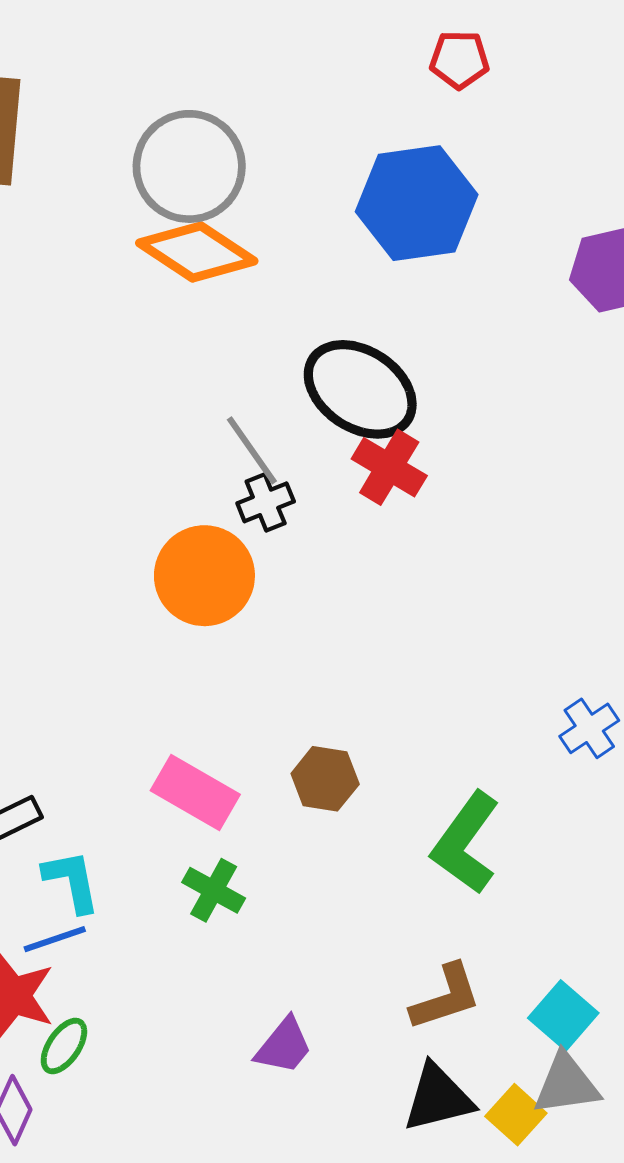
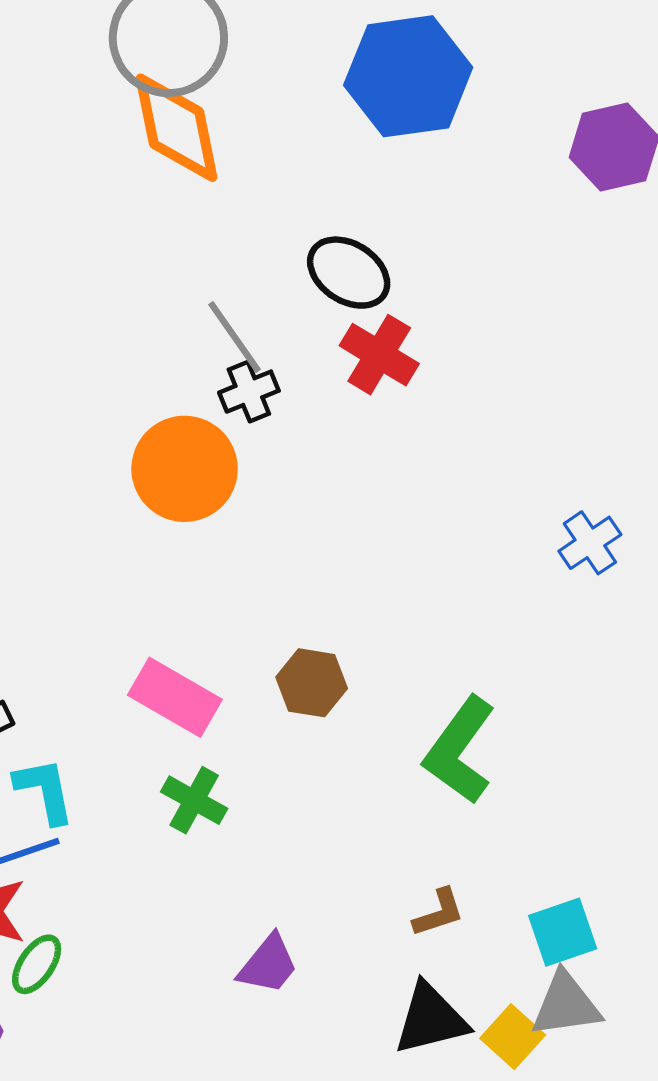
orange diamond: (197, 252) -> (176, 128), turned 45
black ellipse: (360, 389) -> (349, 273), size x0.7
blue cross: (589, 728) -> (590, 543), moved
brown L-shape: (446, 997) -> (439, 913), size x0.7
cyan square: (563, 1015) -> (563, 932), turned 30

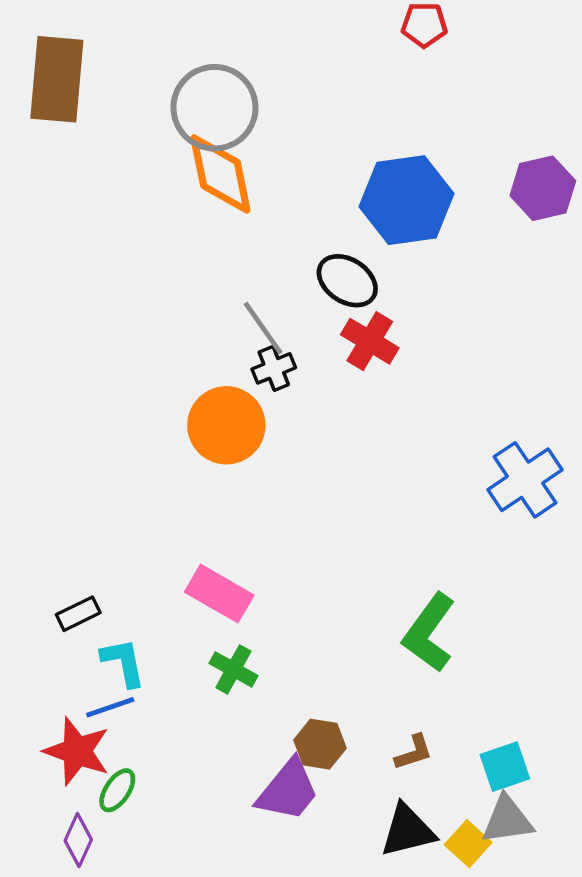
blue hexagon: (408, 76) -> (406, 200), moved
blue cross: (590, 543) -> (525, 480), size x1.6
brown hexagon: (312, 683) -> (320, 744), moved
purple trapezoid: (268, 964) -> (288, 790), size x1.4

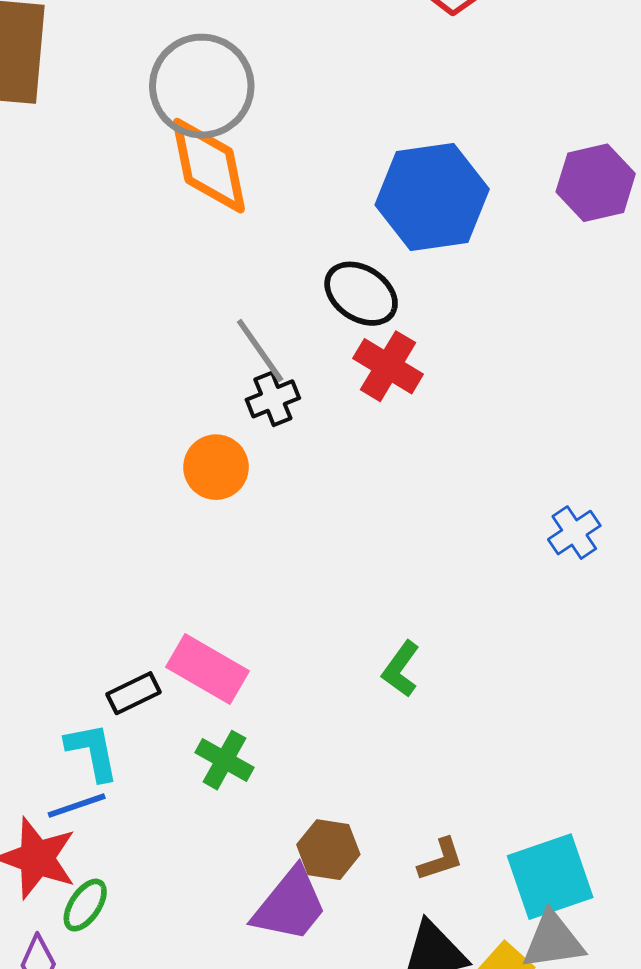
orange circle: (226, 425) -> (216, 467), size x0.7
blue cross: (525, 480) -> (574, 533), size x0.6
black rectangle: (78, 614) -> (134, 693), moved
green L-shape: (429, 633) -> (401, 669), moved, size x0.6
cyan square: (505, 767) -> (550, 877), size x1.4

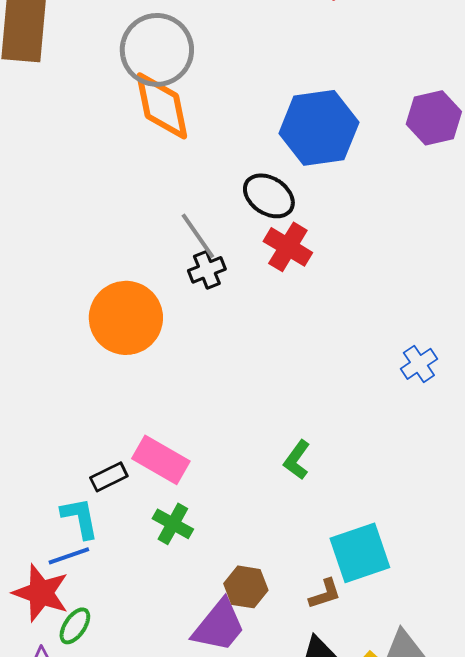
orange circle: (216, 467) -> (126, 318), moved, size x1.6
cyan square: (550, 877) -> (360, 553), moved

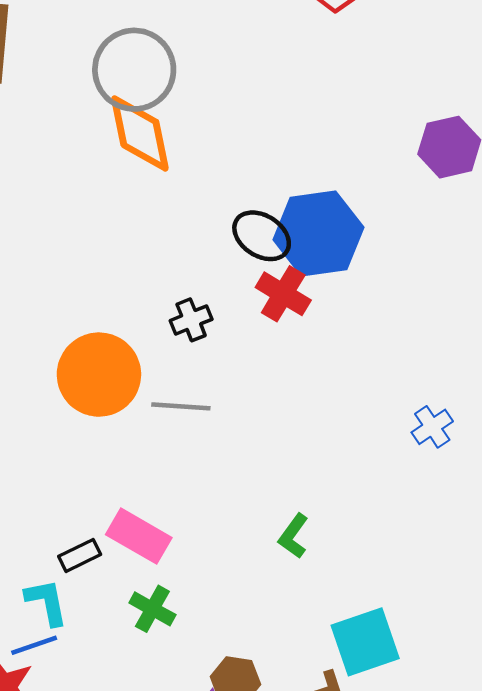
blue hexagon: (319, 128) -> (318, 234), moved
gray line: (198, 236) -> (181, 406), moved, turned -51

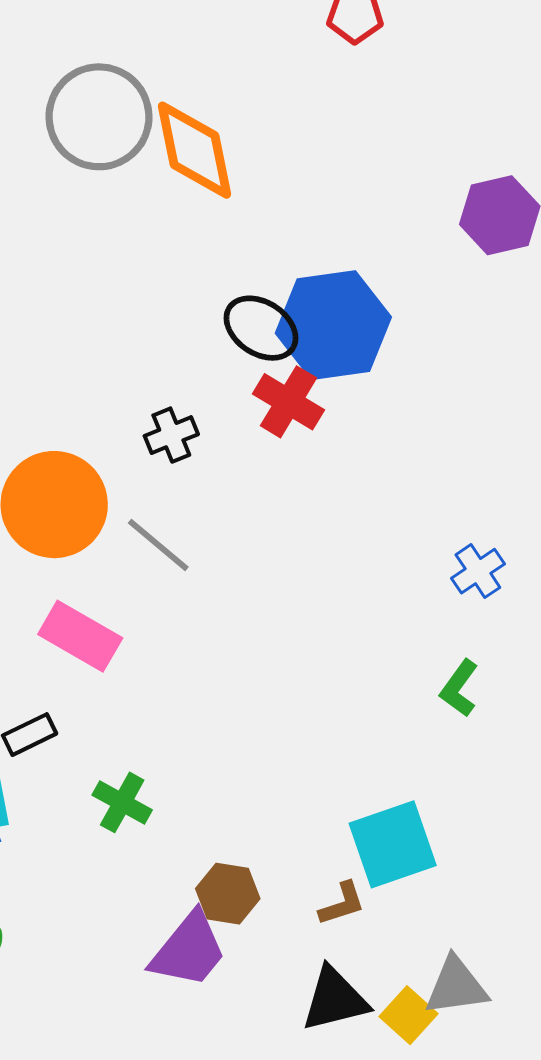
orange diamond: (140, 133) -> (194, 150), moved
gray line: (181, 406) -> (158, 545), turned 36
pink rectangle: (139, 536) -> (80, 636), moved
green L-shape: (293, 536) -> (459, 688), moved

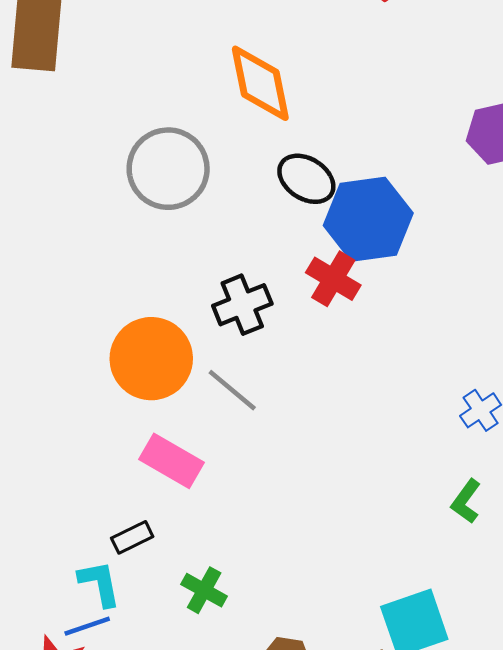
gray circle: (99, 117) -> (168, 169), moved
black ellipse: (261, 328) -> (306, 179), moved
black cross: (171, 435) -> (242, 305), size x1.4

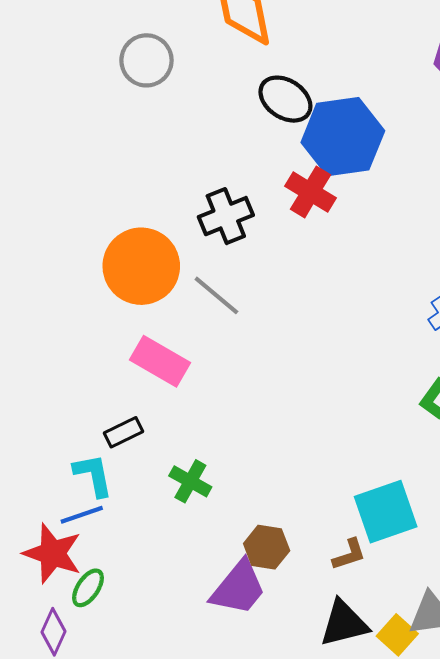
gray circle: (168, 169) -> (146, 60), moved, size x0.7

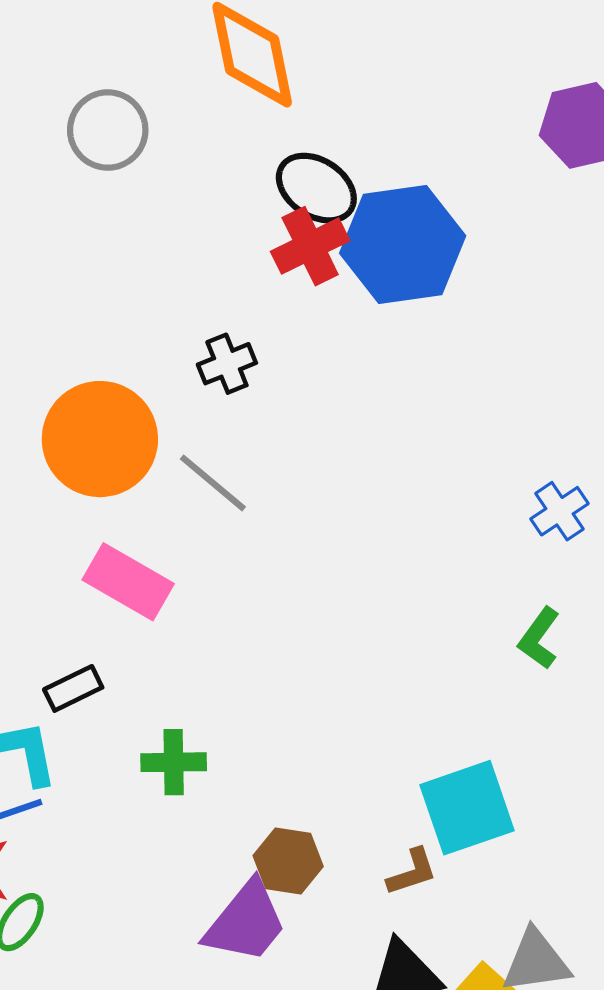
red cross: (310, 192) -> (310, 246), moved, turned 33
black cross: (226, 216) -> (227, 364), size x0.7
green cross: (190, 481) -> (174, 762), turned -30

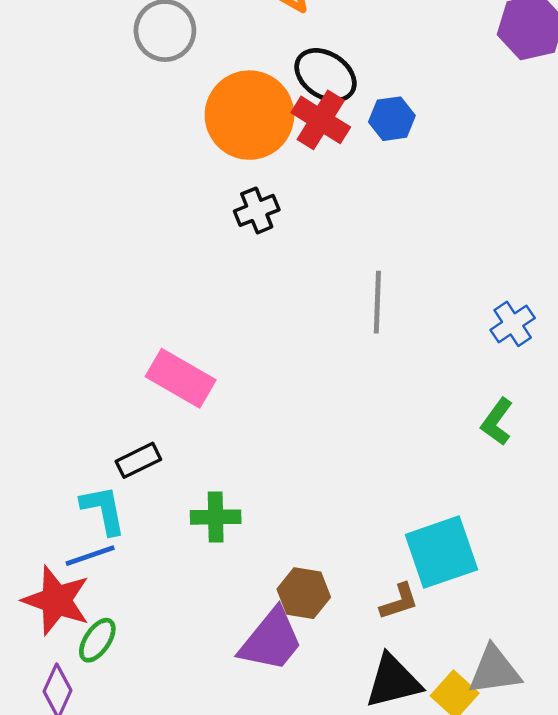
blue hexagon: (403, 245) -> (392, 119), size x0.5
red cross: (310, 246) -> (321, 120), turned -32
orange circle: (100, 439) -> (249, 115), moved
gray line: (213, 483) -> (377, 302), moved, turned 52

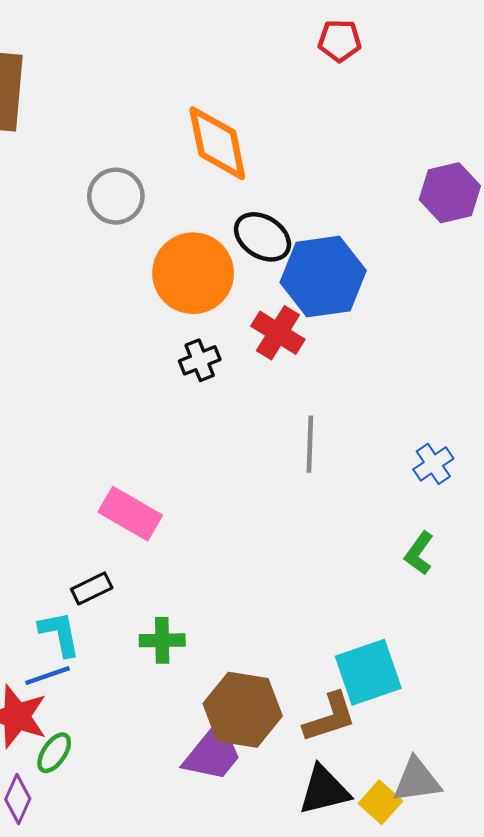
blue hexagon: (392, 119) -> (323, 277), size x2.0
red cross: (321, 120) -> (278, 333), moved
brown hexagon: (304, 593) -> (243, 710), size x1.6
brown L-shape: (399, 602) -> (330, 717), size x1.5

